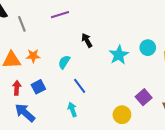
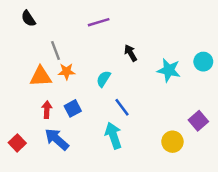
gray line: (22, 24) -> (55, 51), moved
cyan star: (119, 55) -> (169, 70), turned -30
cyan arrow: (72, 110) -> (113, 136), size x1.5

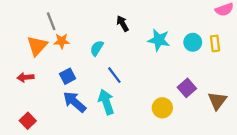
cyan circle: (203, 62) -> (193, 42), moved
orange triangle: (41, 76) -> (37, 46), turned -45
red arrow: (47, 110) -> (25, 77), moved, turned -98
blue arrow: (57, 139) -> (75, 102), moved
red square: (17, 143) -> (28, 121), moved

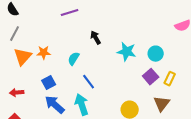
gray line: (51, 21) -> (15, 34), moved, turned 49
yellow rectangle: (215, 43) -> (170, 79), moved, turned 32
red arrow: (25, 77) -> (17, 93), moved
purple square: (187, 88) -> (151, 77), moved
brown triangle: (217, 101) -> (162, 104), moved

